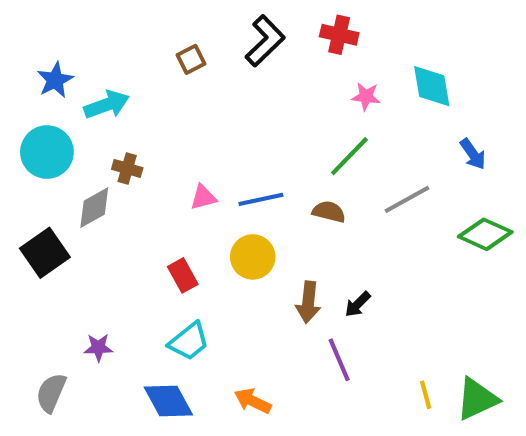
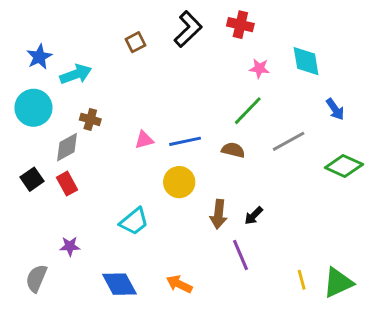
black square: (45, 253) -> (32, 179), size x0.7
red rectangle: (183, 275) -> (67, 184), moved
cyan trapezoid: (189, 341) -> (134, 221), moved

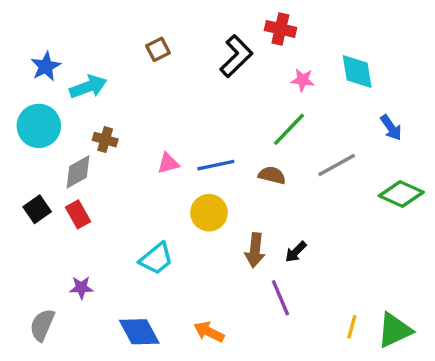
black L-shape: (188, 29) -> (236, 56), moved
yellow line: (302, 280) -> (352, 327), turned 30

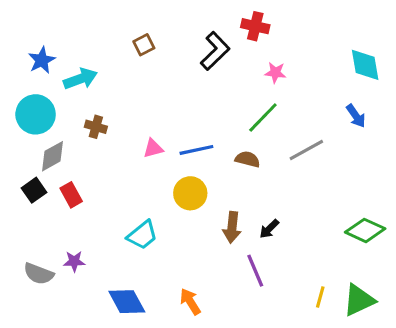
cyan diamond: (357, 71) -> (365, 65), moved
gray diamond: (78, 172) -> (53, 156), moved
green diamond: (401, 194) -> (365, 230), moved
gray semicircle: (42, 325) -> (39, 274), moved, turned -92
orange arrow: (209, 332) -> (190, 302), turned 32

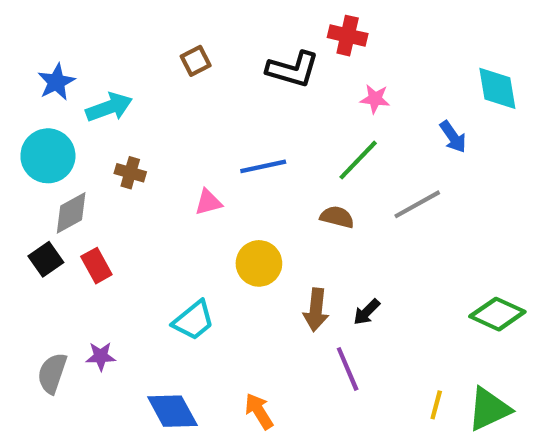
black L-shape: (215, 51) -> (293, 69), turned 60
blue arrow: (356, 116) -> (453, 137), moved
blue line: (196, 150) -> (263, 166), moved
gray semicircle: (39, 274) -> (52, 373), turned 88

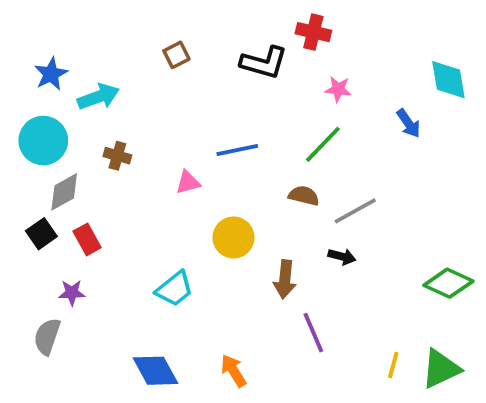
gray line: (417, 204) -> (355, 211), moved
black arrow: (367, 312) -> (342, 257), moved, turned -120
purple star: (101, 356) -> (72, 293), moved

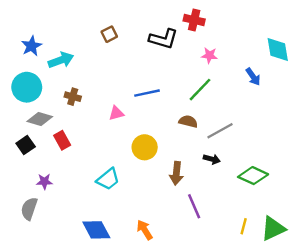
gray diamond: (64, 192) -> (40, 119), turned 45
red rectangle: (87, 239) -> (62, 140), moved
green diamond: (448, 283) -> (253, 176), moved

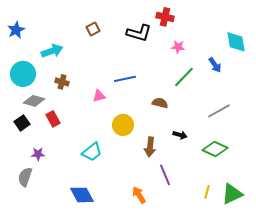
blue star: (31, 46) -> (16, 30), moved
green line: (200, 90) -> (184, 77), moved
gray line: (220, 131) -> (219, 111), moved
orange arrow: (145, 230) -> (139, 195), moved

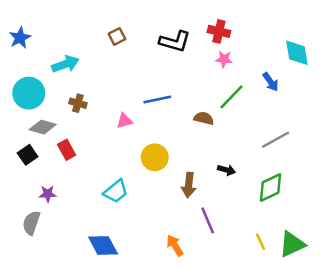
red cross: (165, 17) -> (219, 31), moved
brown semicircle: (160, 103) -> (204, 118), moved
green diamond: (215, 149) -> (271, 188), turned -50
yellow line: (207, 192) -> (260, 242), turned -40

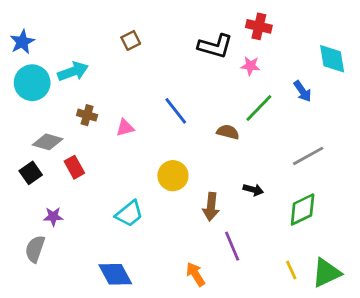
red cross: (219, 31) -> (259, 26), moved
black L-shape: (175, 41) -> (215, 46), moved
cyan circle: (29, 93) -> (32, 83), moved
blue line: (157, 99) -> (176, 111), turned 64
pink triangle: (124, 121) -> (125, 128), moved

